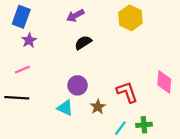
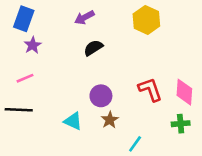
purple circle: (78, 85) -> (101, 96), moved
red L-shape: (127, 92) -> (150, 90), moved
green cross: (144, 125) -> (181, 124), moved

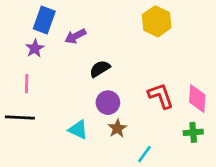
purple arrow: (84, 17) -> (75, 36), moved
blue rectangle: (24, 19) -> (44, 20), moved
black semicircle: (93, 48) -> (100, 69), moved
pink line: (25, 78) -> (27, 84), turned -66

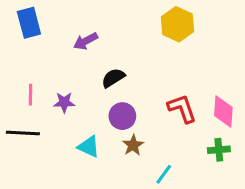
blue rectangle: (44, 20) -> (29, 23), moved, turned -35
purple star: (35, 48) -> (64, 102), moved, turned 30

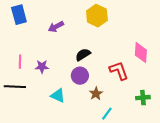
yellow hexagon: (177, 24) -> (97, 16), moved
black semicircle: (113, 78) -> (83, 55), moved
pink diamond: (223, 111) -> (141, 53), moved
brown star: (133, 145) -> (96, 94), moved

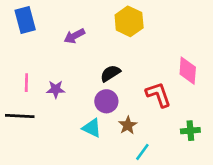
cyan triangle: (58, 96) -> (92, 128), moved

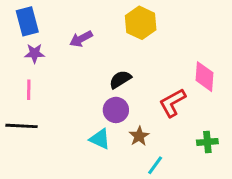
purple star: (56, 89) -> (35, 53), moved
red L-shape: (158, 95) -> (173, 103), turned -100

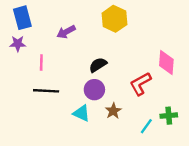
purple star: (35, 53) -> (18, 44), moved
pink line: (29, 90) -> (41, 62), moved
black line: (21, 126) -> (46, 91), moved
cyan line: (155, 165) -> (146, 126), moved

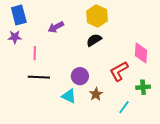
black semicircle: (98, 65) -> (94, 40), moved
green cross: (169, 116) -> (143, 87), moved

